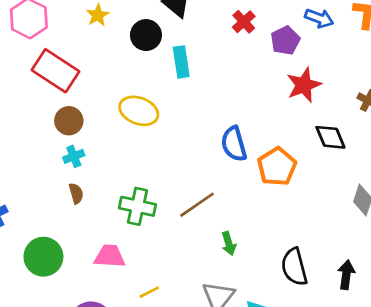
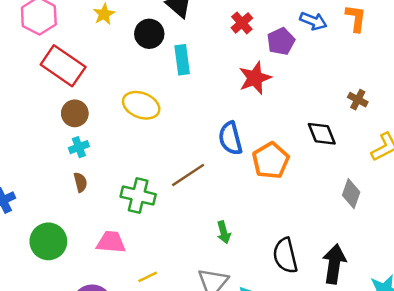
red star: (304, 85) -> (255, 78), moved
brown line: (197, 205) -> (188, 175), moved
black arrow: (346, 275) -> (334, 264), size x1.4

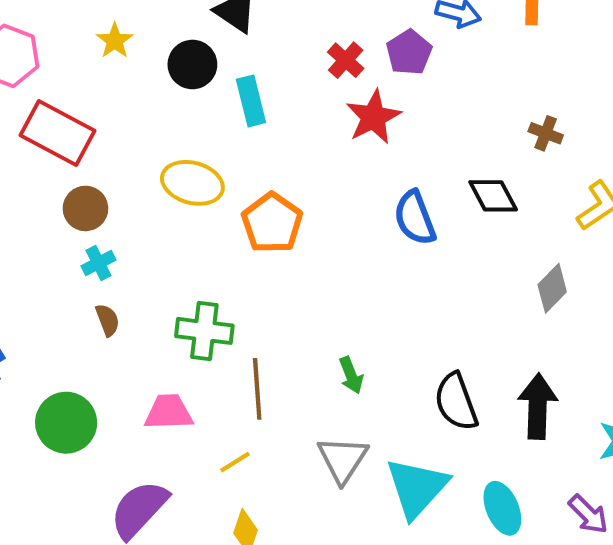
red cross: (242, 23) -> (346, 60), moved
blue semicircle: (230, 138) -> (415, 218), moved
orange pentagon: (271, 161) -> (272, 223), moved
brown line: (188, 175) -> (257, 389), moved, turned -54
gray diamond: (351, 194) -> (552, 288), turned 32

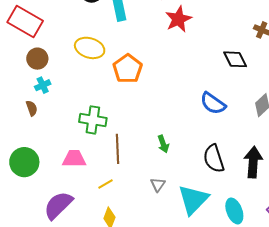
blue semicircle: (415, 218) -> (213, 103), moved, turned -36
brown semicircle: (107, 320) -> (32, 108), moved
gray triangle: (343, 459) -> (158, 185), size x0.6

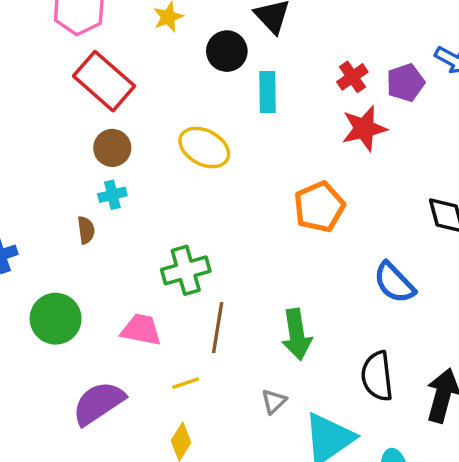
orange pentagon: (128, 69) -> (319, 207), moved
green cross: (93, 120) -> (186, 270), turned -36
green arrow: (163, 144) -> (297, 334), size x1.6

